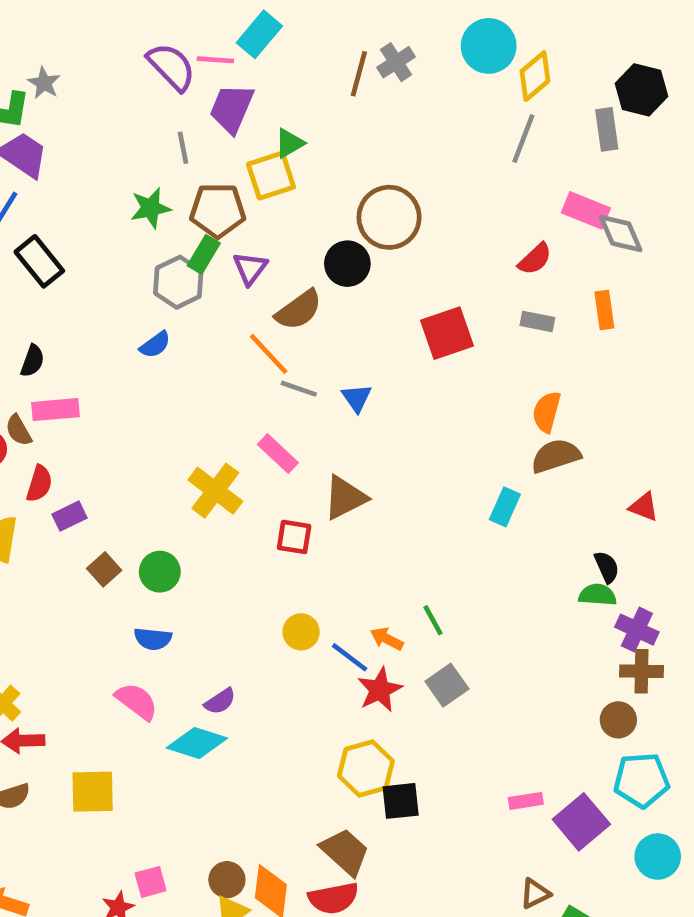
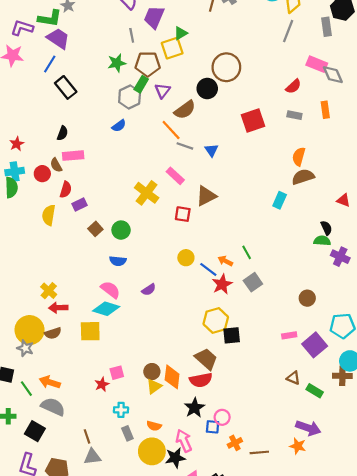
brown cross: (641, 671) -> (342, 376), moved
brown circle: (618, 720) -> (307, 298), moved
cyan diamond: (197, 743) -> (106, 309), moved
brown triangle: (535, 894) -> (293, 378), turned 48

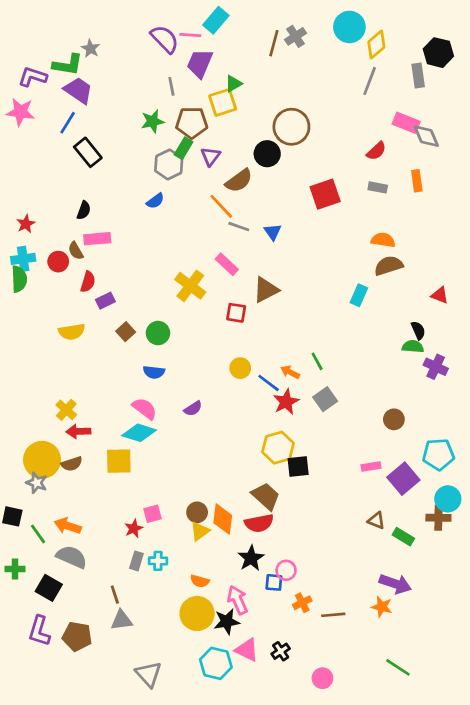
orange semicircle: (299, 157) -> (383, 240), turned 84
yellow semicircle: (49, 215) -> (72, 332), moved, turned -108
gray rectangle: (127, 433) -> (136, 561), moved, turned 40

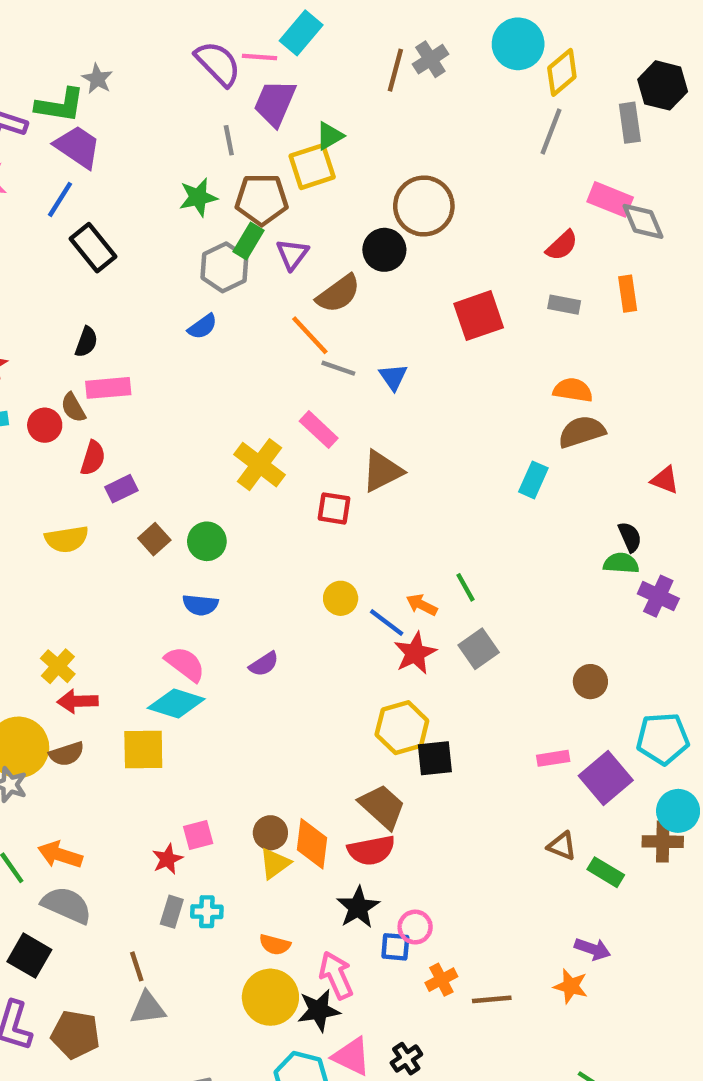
purple arrow: (395, 584) -> (593, 949), size x0.7

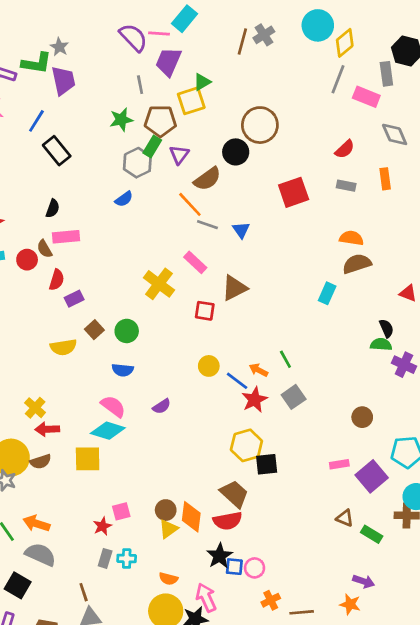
purple trapezoid: (78, 147) -> (63, 81), moved, turned 44
pink rectangle: (610, 199) -> (366, 97), moved
yellow semicircle: (67, 539) -> (63, 347), moved
blue square: (395, 947) -> (234, 567), moved

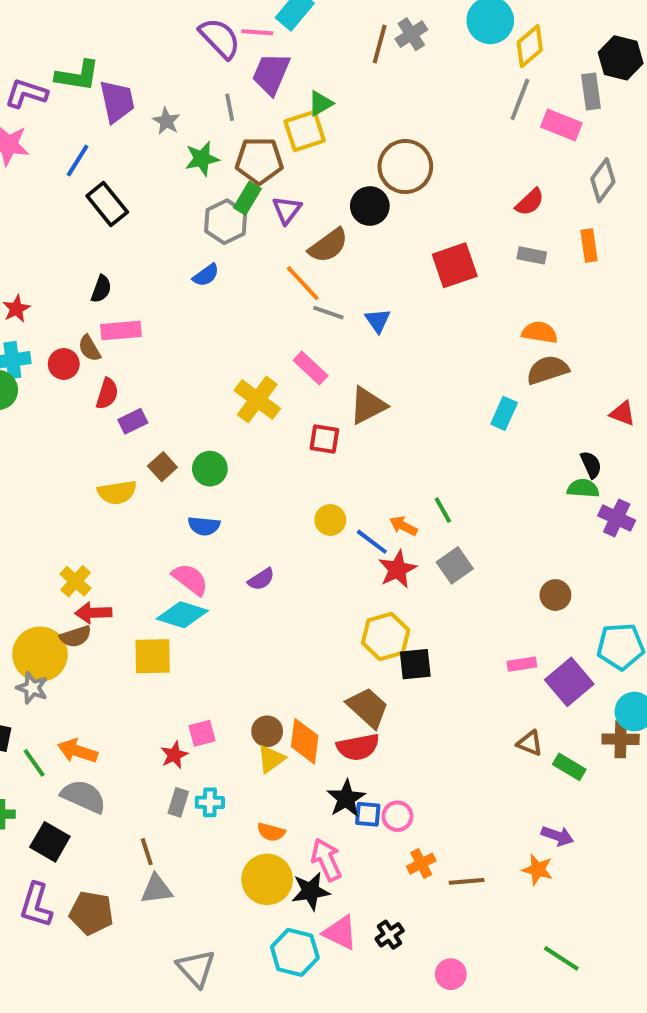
gray star: (59, 47) -> (166, 121), moved
gray diamond: (395, 134) -> (603, 180), turned 60
brown semicircle: (40, 462) -> (76, 636), moved

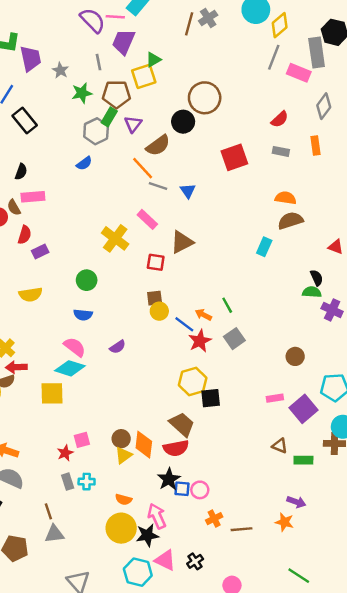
gray rectangle: (591, 91) -> (317, 53), size x1.4
brown square: (162, 467) -> (155, 298), moved, turned 35
green rectangle: (569, 767) -> (303, 460), turned -30
gray rectangle: (178, 802) -> (68, 482), turned -35

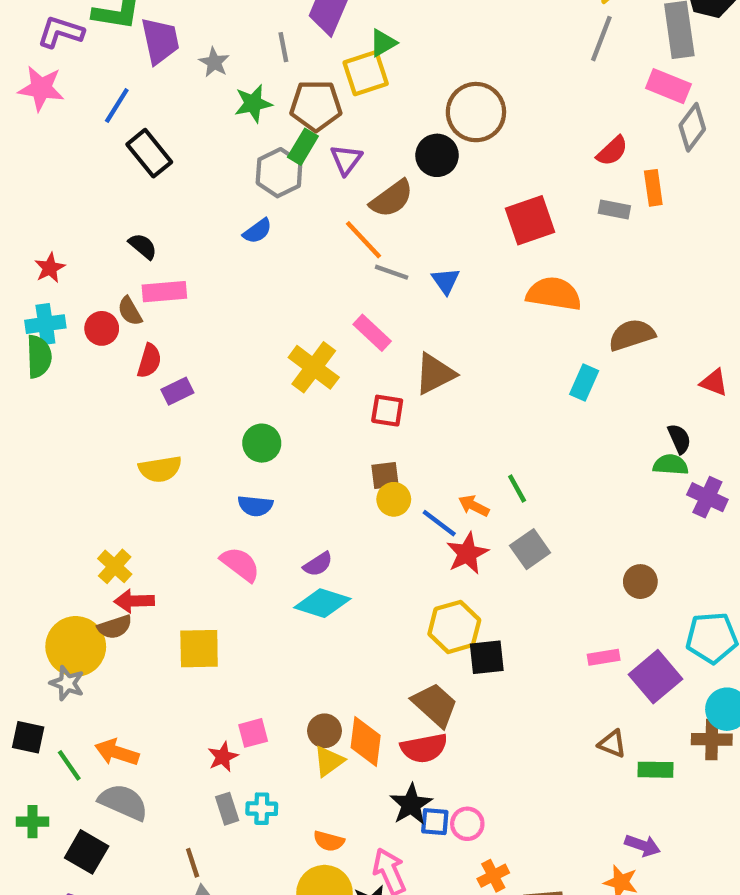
pink rectangle: (299, 73) -> (668, 86), moved
orange rectangle: (315, 145) -> (653, 188), moved
black semicircle: (21, 172) -> (143, 246), turned -70
orange semicircle: (286, 198) -> (554, 294), moved, size x1.4
cyan diamond: (70, 368) -> (322, 603), moved

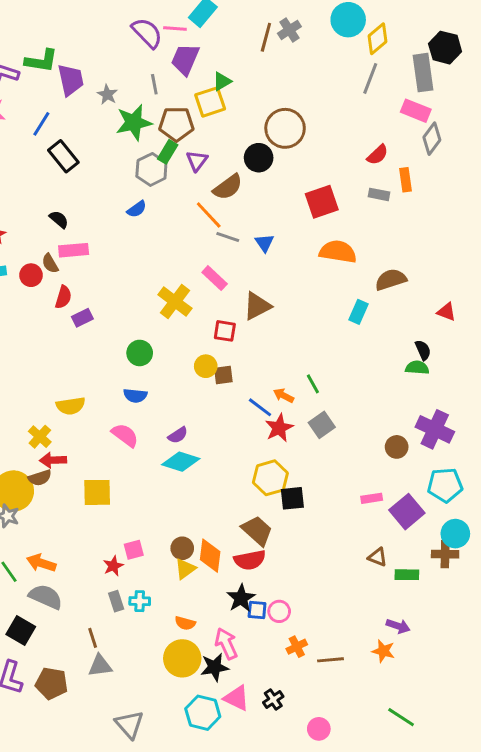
green star: (253, 103) -> (134, 122), size x1.4
yellow semicircle: (160, 469) -> (71, 406), moved
purple cross: (707, 497) -> (435, 429), moved, size x1.4
yellow circle: (394, 499) -> (206, 366), moved

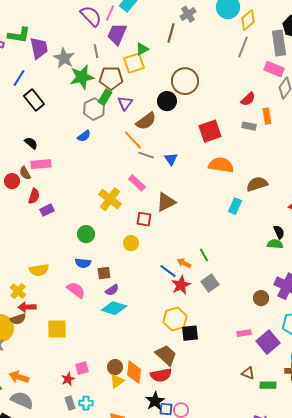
pink line: (175, 28) -> (110, 13), turned -70
brown line: (266, 37) -> (171, 33), moved
gray star: (107, 95) -> (64, 58), size x1.5
brown square: (223, 375) -> (104, 273), moved

